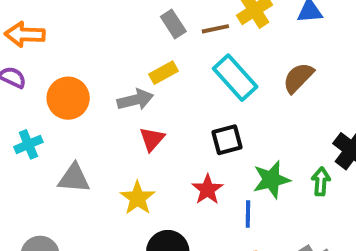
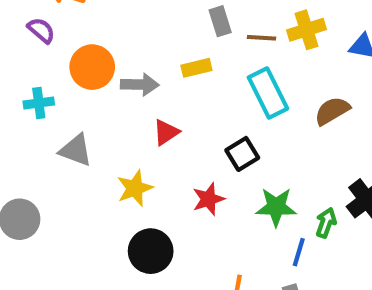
gray arrow: (135, 100) -> (140, 85), moved
black square: (227, 140) -> (242, 154), turned -32
blue line: (248, 214) -> (299, 252), moved

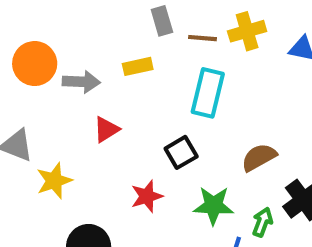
cyan rectangle: (268, 93) -> (208, 93), turned 39
brown semicircle: (332, 111) -> (259, 157), moved
yellow star: (135, 188) -> (54, 181), moved

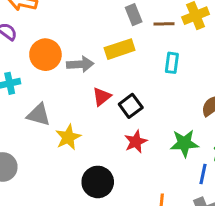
yellow rectangle: (138, 66) -> (120, 49), size x1.4
cyan rectangle: (208, 93) -> (172, 63), size x0.6
black square: (181, 152) -> (131, 106), moved

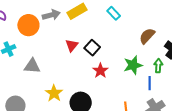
cyan rectangle: (172, 63) -> (114, 13), turned -40
gray arrow: (80, 64) -> (51, 15), moved
yellow star: (68, 137) -> (54, 93), moved

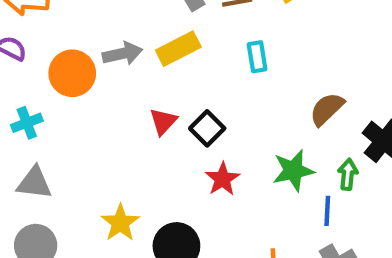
cyan rectangle: (114, 13) -> (257, 57), turned 32
gray triangle: (32, 66) -> (34, 183), moved

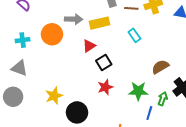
cyan rectangle: (257, 57) -> (134, 35), turned -40
orange circle: (72, 73) -> (52, 34), moved
red triangle: (163, 121) -> (89, 46), moved

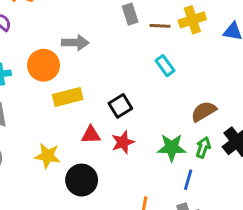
yellow rectangle: (100, 23) -> (68, 97), moved
red triangle: (89, 46) -> (91, 135), moved, turned 32
yellow star: (54, 96) -> (47, 156), turned 30
green arrow: (163, 99) -> (203, 147), moved

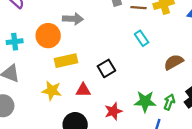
brown semicircle: (204, 111) -> (174, 62), moved
red star: (123, 142) -> (113, 111), moved
yellow star: (47, 156) -> (52, 91), moved

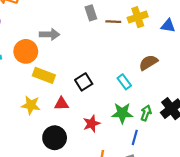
cyan rectangle: (142, 38) -> (124, 82), moved
yellow rectangle: (66, 61) -> (44, 75), turned 35
brown semicircle: (174, 62) -> (148, 63), moved

